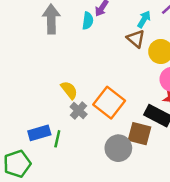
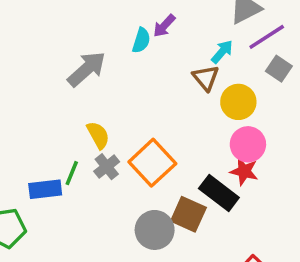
gray arrow: (51, 19) -> (87, 69), moved, turned 40
green line: (57, 139) -> (72, 173), moved

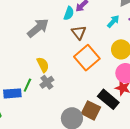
brown triangle: (206, 78) -> (79, 33), moved
orange square: (152, 163) -> (87, 58), moved

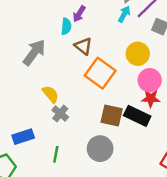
cyan arrow: (113, 21) -> (124, 14), moved
green line: (27, 85) -> (56, 154), moved
brown square: (91, 110) -> (112, 115), moved

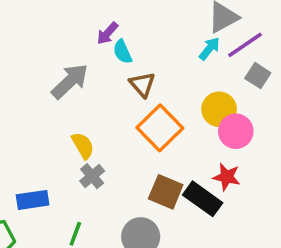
purple arrow: (79, 14) -> (107, 33), moved
cyan semicircle: (66, 26) -> (123, 52), turned 140
pink circle: (150, 80) -> (236, 131), moved

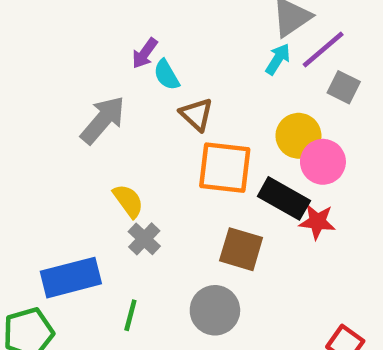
orange square: (160, 128) -> (225, 168), turned -33
black rectangle: (203, 199) -> (284, 198), moved
blue rectangle: (33, 200) -> (71, 278), size x1.4

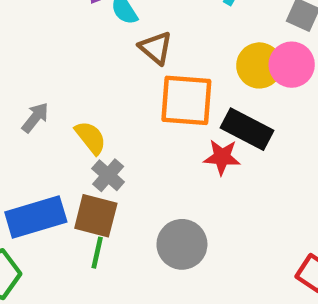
gray arrow: (103, 120) -> (35, 118), moved, size x0.6
pink circle: (323, 162) -> (292, 65), moved
red star: (317, 222) -> (222, 157), moved
brown square: (241, 249) -> (96, 216), moved

